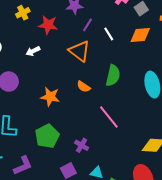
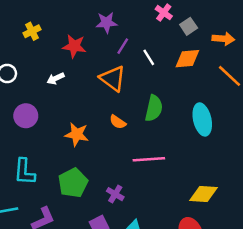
yellow cross: (23, 13) -> (32, 31), moved
pink line: (109, 117) -> (149, 159), turned -55

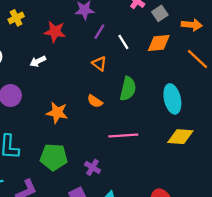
orange triangle: (113, 78) -> (99, 64), moved, size x0.6
green pentagon: (73, 183) -> (54, 157), turned 30
yellow diamond: (203, 194) -> (180, 137), moved

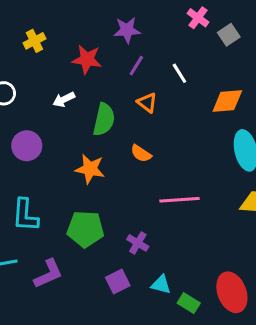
purple line: (99, 32) -> (136, 66), moved
orange diamond: (159, 43) -> (227, 101), moved
green semicircle: (128, 89) -> (104, 120), moved

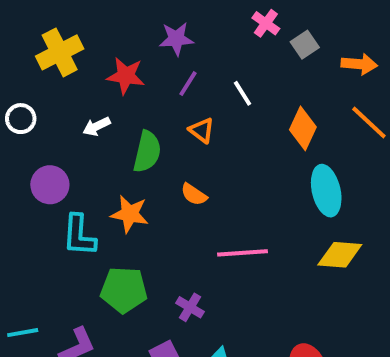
yellow cross: (34, 41) -> (60, 52), size x1.6
orange diamond: (227, 101) -> (303, 128), turned -60
cyan L-shape: (25, 215) -> (79, 235), moved

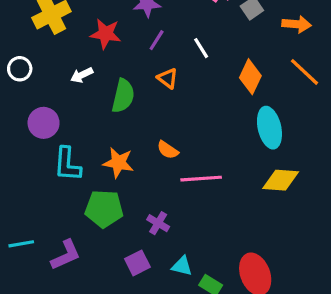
orange semicircle: (194, 194) -> (168, 150), moved
orange star: (130, 214) -> (118, 163), moved

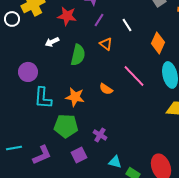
white circle: (20, 69) -> (12, 19), moved
pink line: (201, 179) -> (134, 76), moved, turned 50
purple square: (137, 263) -> (79, 155), moved

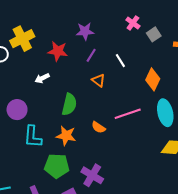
green semicircle: (78, 55) -> (69, 104), moved
pink line: (134, 76) -> (128, 114), turned -65
purple cross: (100, 135) -> (92, 175), size x1.5

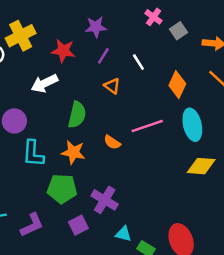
white arrow: (42, 78) -> (44, 83), size x1.5

